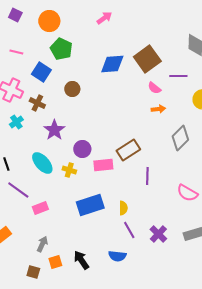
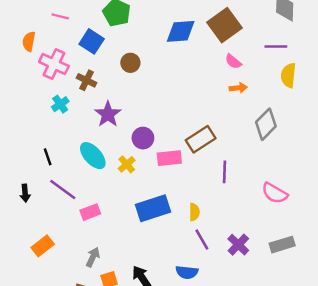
purple line: (178, 76) -> (276, 46), moved
yellow cross: (69, 170) -> (127, 164), turned 32

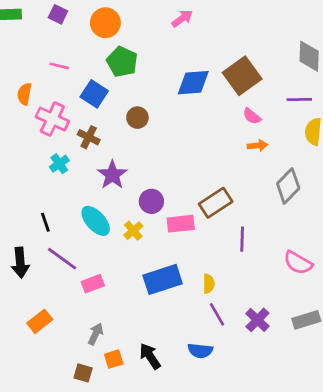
black arrow: (25, 193) -> (20, 263), size x1.5

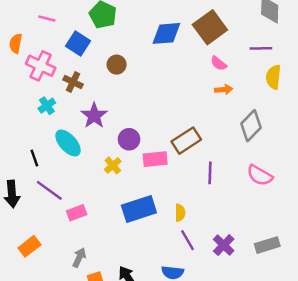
cyan ellipse: (96, 221) -> (68, 143), moved
pink semicircle: (298, 263) -> (260, 175), moved

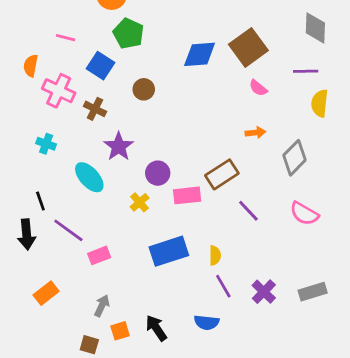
orange arrow: (224, 89) -> (255, 133), moved
cyan cross: (47, 106) -> (46, 144), moved, turned -35
black line: (34, 158) -> (40, 201), moved
purple line: (210, 173) -> (248, 211), turned -45

